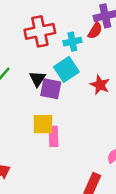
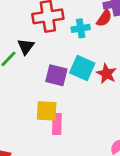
cyan square: (66, 69) -> (82, 68), moved, turned -35
black triangle: (37, 79) -> (26, 46), moved

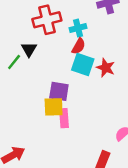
red semicircle: (104, 18) -> (79, 46), moved
purple square: (56, 75) -> (59, 91), moved

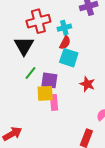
black triangle: (29, 49) -> (24, 46), size x1.5
green line: (14, 62) -> (31, 73), moved
red star: (106, 68) -> (87, 84), moved

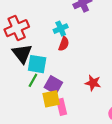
red cross: (38, 21) -> (17, 28), moved
cyan square: (69, 58) -> (37, 64), moved
purple square: (49, 80) -> (53, 85), turned 30

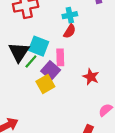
black triangle: (22, 54) -> (19, 52), moved
yellow square: (51, 99) -> (45, 84), turned -30
pink rectangle: (62, 107) -> (60, 57), moved

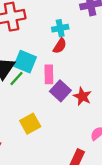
purple square: (51, 70) -> (60, 91), moved
yellow square: (45, 84) -> (30, 124), moved

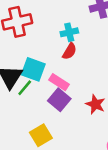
pink rectangle: (49, 74) -> (59, 82), turned -54
purple square: (60, 91) -> (59, 100), moved

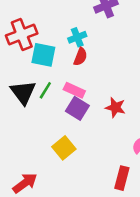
cyan square: (33, 69) -> (43, 55), moved
green line: (25, 88) -> (45, 90), moved

